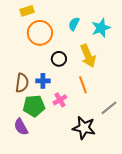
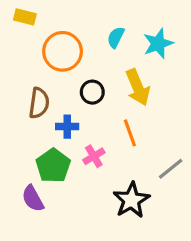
yellow rectangle: (27, 11) -> (25, 17), moved, turned 32
brown semicircle: (22, 83) -> (39, 103), moved
green pentagon: (34, 106) -> (53, 166), turned -30
black star: (84, 128) -> (131, 200), turned 30

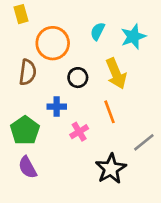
yellow rectangle: (25, 17) -> (21, 14), turned 60
brown semicircle: (39, 103) -> (28, 72), moved
green pentagon: (53, 166) -> (25, 130), moved

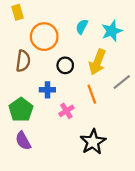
yellow arrow: (116, 74) -> (97, 62), turned 45
gray line: (144, 142) -> (122, 82), moved

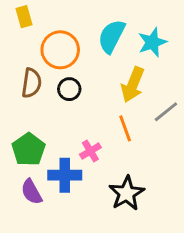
cyan semicircle: (82, 27) -> (112, 36), size x1.6
black circle: (65, 65) -> (69, 89), moved
blue cross: (47, 90) -> (65, 175), moved, size x1.5

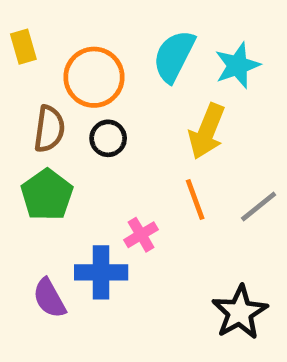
yellow rectangle: (24, 17) -> (23, 47), moved
gray line: (166, 112) -> (259, 207), moved
green pentagon: (28, 149) -> (47, 195), moved
black star: (127, 193) -> (240, 312), moved

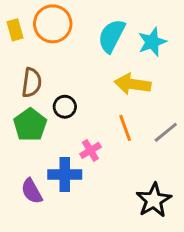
orange circle: (94, 77) -> (53, 24), moved
yellow arrow: (207, 131) -> (133, 84), turned 76
black circle: (108, 138) -> (65, 107), moved

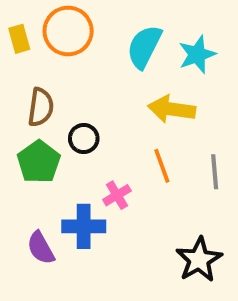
gray line: (166, 132) -> (215, 172), turned -56

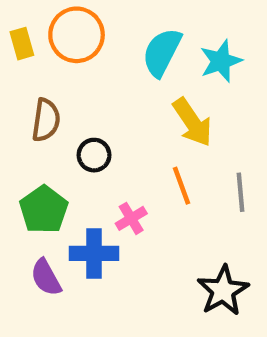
yellow arrow: (172, 109) -> (192, 122), turned -132
green pentagon: (39, 162) -> (44, 210), moved

